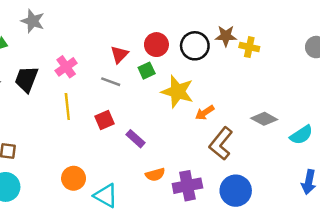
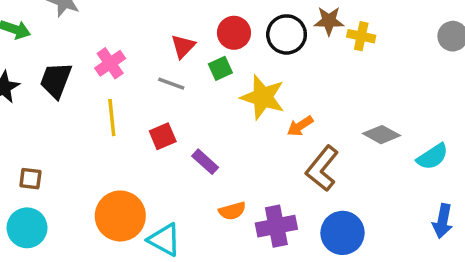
orange circle: (74, 178) -> (120, 216), size x1.5

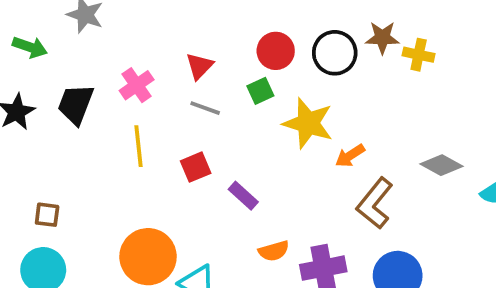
red triangle: (183, 46) -> (199, 66), moved

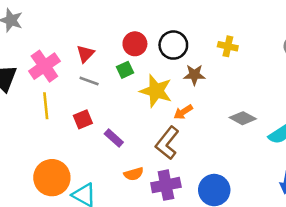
brown star: (382, 38) -> (194, 75), moved
pink cross: (137, 85) -> (44, 66), size x1.4
brown L-shape: (375, 203) -> (167, 143), moved

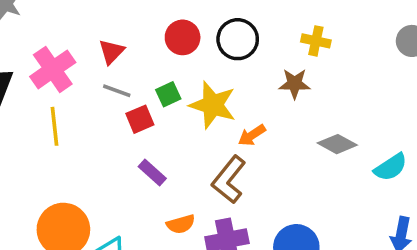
green square: (125, 70) -> (168, 94), moved
brown star: (194, 75) -> (295, 84), moved
red square: (83, 119) -> (140, 119), moved

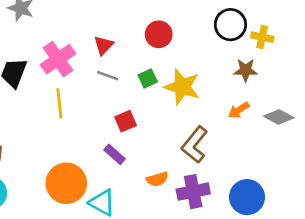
black circle: (238, 39) -> (230, 25), moved
red square: (140, 119) -> (126, 121), moved
orange arrow: (252, 135) -> (239, 110), moved
purple rectangle: (152, 173) -> (115, 154), moved

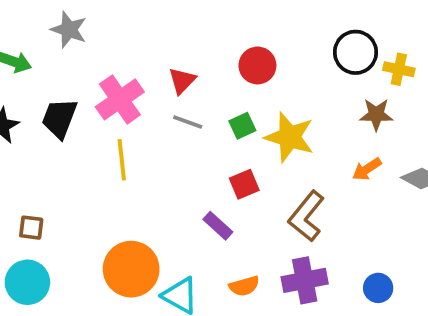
red square: (126, 121) -> (244, 184), moved
purple rectangle: (115, 154) -> (218, 226), moved
orange semicircle: (157, 179) -> (244, 286), moved
blue circle: (247, 197) -> (378, 288), size x0.6

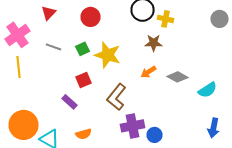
red triangle: (182, 81) -> (48, 13), moved
purple cross: (305, 280) -> (132, 126), moved

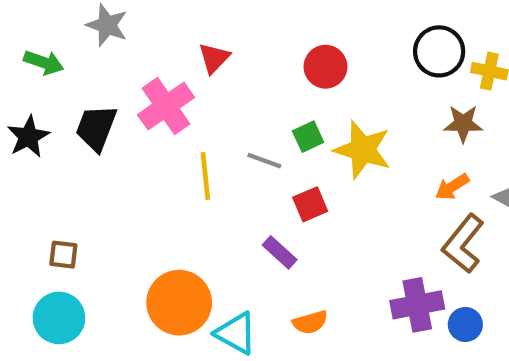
red triangle: (48, 13) -> (214, 58), moved
gray line: (54, 47) -> (264, 161), moved
yellow line: (18, 67) -> (205, 176), moved
brown L-shape: (116, 97) -> (463, 244), moved

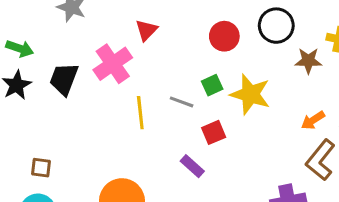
black circle: (439, 51) -> (276, 26), moved
green arrow: (44, 62) -> (20, 48), moved
brown star: (463, 124) -> (308, 61), moved

